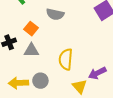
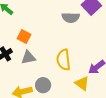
gray semicircle: (55, 14) -> (71, 18), moved

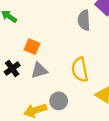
gray semicircle: (71, 18) -> (84, 20), turned 90

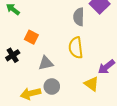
gray triangle: (39, 70) -> (46, 63), moved
yellow semicircle: (80, 70) -> (76, 48), moved

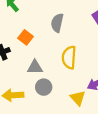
gray semicircle: (79, 17) -> (57, 23), moved
gray circle: (52, 86) -> (44, 87), moved

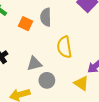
orange square: (25, 37) -> (25, 24), moved

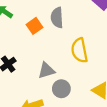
orange square: (25, 24) -> (34, 26), turned 32

